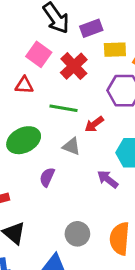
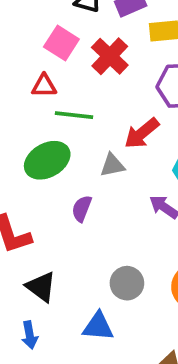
green line: (63, 108) -> (74, 115), moved
red arrow: (94, 124) -> (142, 133), size x1.4
gray triangle: (71, 146) -> (112, 165), turned -30

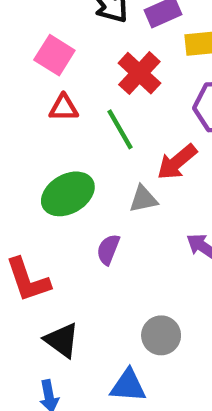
pink square: (61, 43) -> (54, 55), moved
green line: (74, 115) -> (120, 129), moved, turned 54

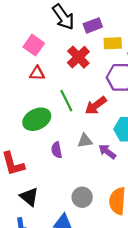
green line: (120, 129) -> (66, 101), moved
gray triangle: (143, 199) -> (85, 141), moved
purple semicircle: (108, 249) -> (57, 150), turned -35

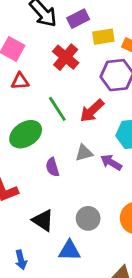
black triangle: (29, 197) -> (43, 220), moved

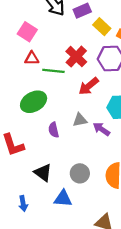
yellow rectangle: (103, 37) -> (102, 27), turned 48
red cross: (66, 57) -> (76, 57), moved
green line: (57, 109) -> (53, 71), moved, turned -55

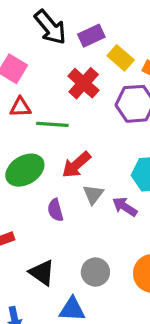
red cross: (76, 57) -> (84, 83), moved
red arrow: (89, 86) -> (76, 165), moved
gray triangle: (80, 120) -> (93, 194), turned -40

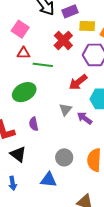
yellow rectangle: (121, 58) -> (87, 26), turned -42
red arrow: (76, 165) -> (78, 82), moved
purple semicircle: (55, 210) -> (34, 124), moved
black triangle: (42, 273) -> (18, 154), moved

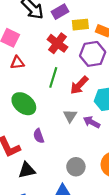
green line: (43, 65) -> (53, 77), moved, turned -72
green ellipse: (24, 92) -> (24, 104), turned 75
black triangle: (18, 154) -> (27, 170), turned -42

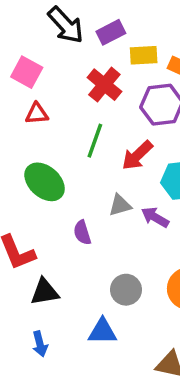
gray triangle: (70, 116) -> (120, 205), turned 40
purple semicircle: (39, 136) -> (82, 233), moved

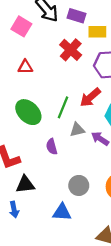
purple rectangle: (111, 32) -> (76, 16), turned 42
pink square: (27, 72) -> (21, 26), moved
green line: (95, 141) -> (63, 107), moved
blue arrow: (40, 344) -> (14, 210), moved

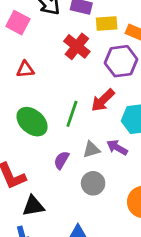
gray triangle: (77, 130) -> (91, 149), moved
purple semicircle: (52, 147) -> (61, 160), turned 49
gray circle: (79, 185) -> (93, 183), moved

